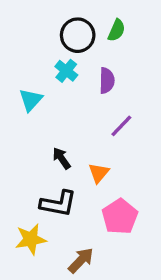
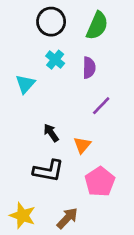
green semicircle: (117, 30) -> (97, 26), size x1.5
black circle: (78, 35) -> (51, 22), moved
yellow star: (31, 239) -> (23, 216), moved, turned 30

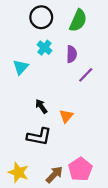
purple line: (101, 106) -> (86, 75), moved
pink pentagon: (100, 182) -> (80, 169), moved

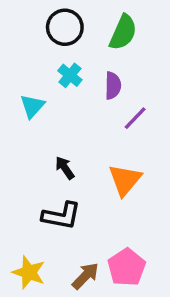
orange triangle: (66, 116) -> (125, 180), moved, size x1.5

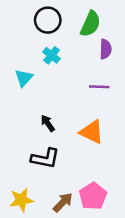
purple semicircle: (113, 86) -> (106, 49), moved
purple line: (135, 118) -> (99, 87), turned 48
orange triangle: (125, 180) -> (92, 132), turned -44
yellow star: (29, 272) -> (21, 200), turned -30

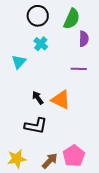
orange triangle: (92, 132) -> (61, 100), moved

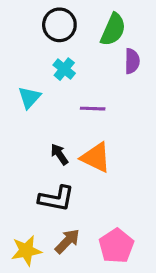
purple line: (79, 69) -> (93, 109), moved
brown arrow: (50, 161) -> (67, 241), moved

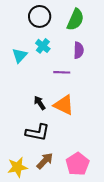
purple semicircle: (132, 61) -> (79, 50), moved
cyan triangle: (29, 97) -> (20, 55), moved

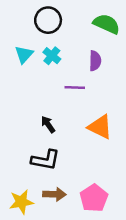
green semicircle: (75, 20) -> (107, 24), moved, turned -90
cyan triangle: (20, 55) -> (24, 54), moved
orange triangle: (64, 105) -> (100, 127), moved
brown arrow: (45, 161) -> (54, 194), turned 48

